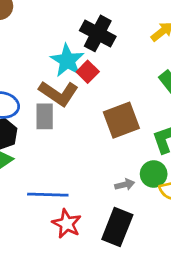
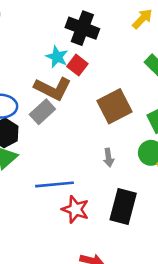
cyan star: (67, 61) -> (57, 57), size x0.7
gray rectangle: (45, 116) -> (42, 112), turned 55
gray arrow: (125, 185) -> (109, 158), moved, turned 102

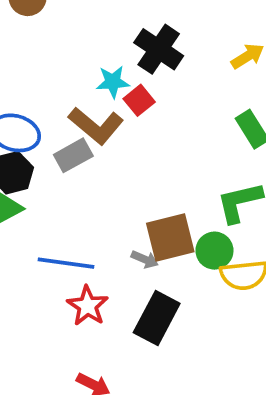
cyan star: (57, 57) -> (113, 82), turned 30
brown square: (115, 106) -> (170, 238), moved
gray arrow: (109, 158) -> (145, 259), moved, turned -72

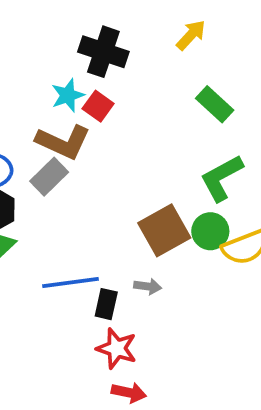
gray arrow: (145, 259) -> (148, 286), moved
red star: (88, 306) -> (117, 348), moved
black rectangle: (157, 318) -> (106, 304), moved, size x0.6

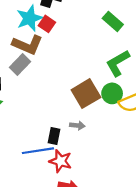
cyan star: (68, 95) -> (29, 18), size x1.4
blue line: (70, 283) -> (38, 151), moved

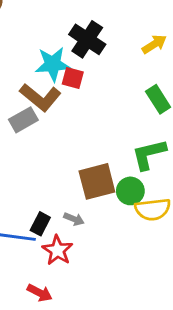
red square: (47, 24) -> (73, 78), turned -35
red star: (60, 161) -> (57, 250), moved

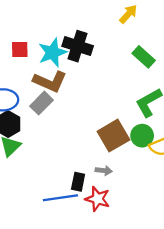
black cross: (87, 39) -> (78, 46), moved
red square: (73, 78) -> (20, 49), moved

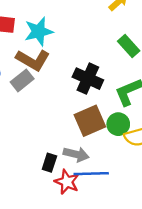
black cross: (78, 46) -> (88, 79), moved
gray arrow: (104, 170) -> (76, 154), size x1.5
blue line: (60, 198) -> (91, 174), moved

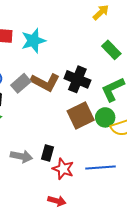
brown L-shape: (33, 60) -> (45, 82), moved
gray arrow: (76, 154) -> (21, 156), moved
blue line: (91, 174) -> (101, 168), moved

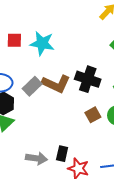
cyan star: (33, 41) -> (42, 43), turned 30
brown square: (81, 116) -> (93, 115), size x0.6

